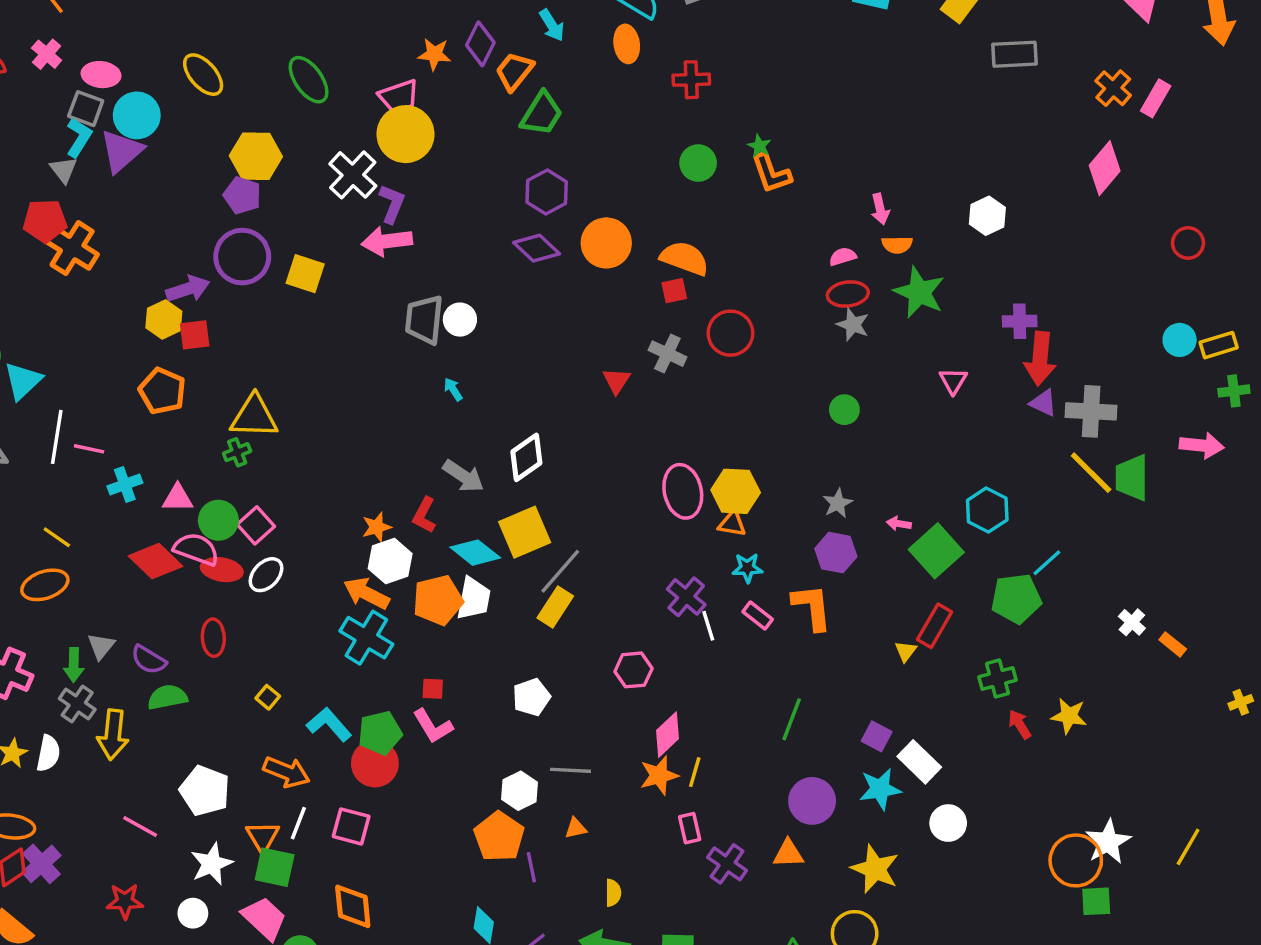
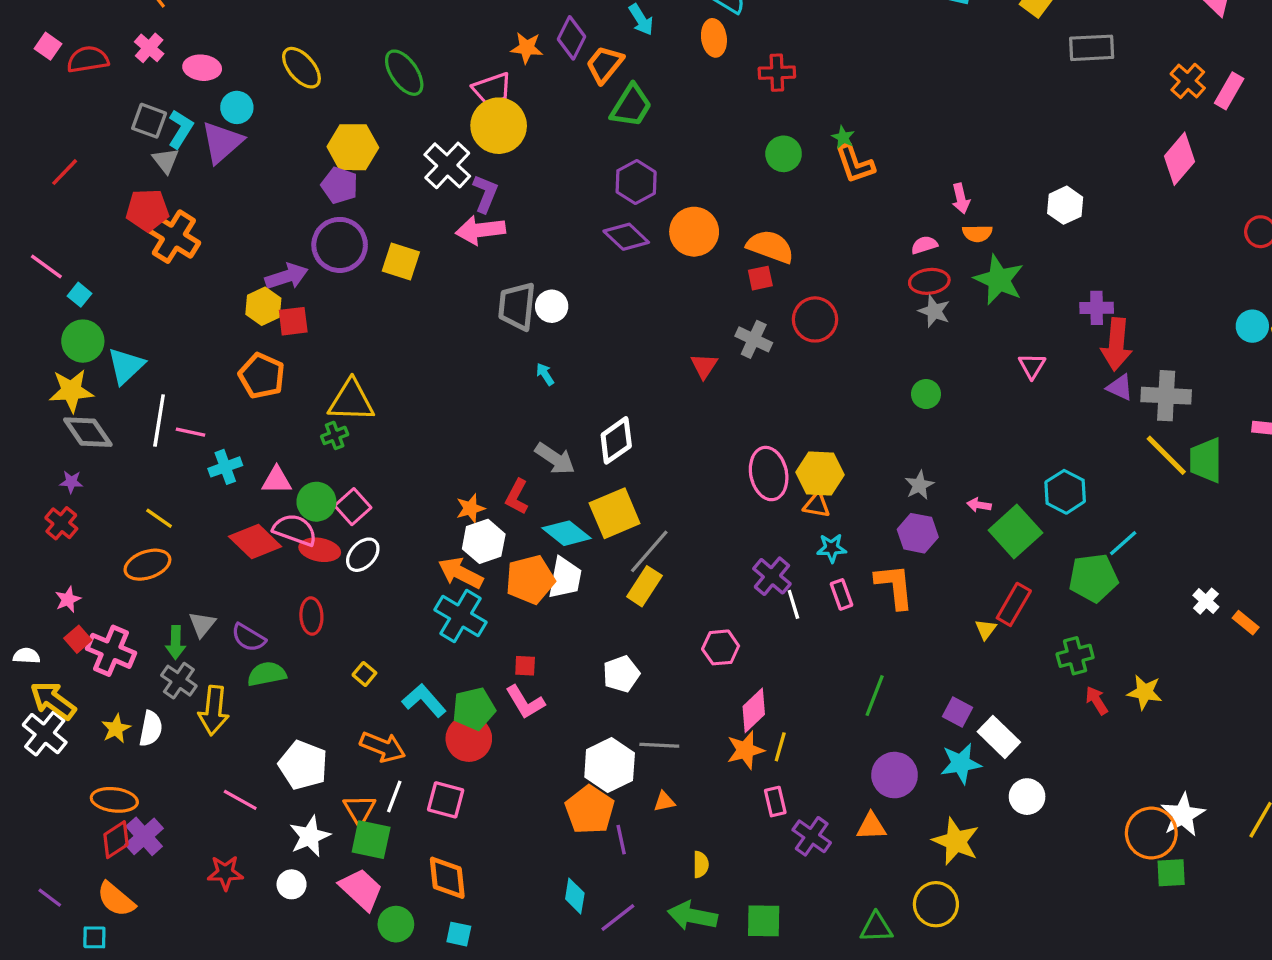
gray square: (86, 109) -> (149, 121), moved
cyan circle: (137, 115) -> (237, 107), size x0.7
pink rectangle: (758, 616) -> (842, 594), turned 32
white hexagon: (519, 791) -> (610, 765), size x1.4

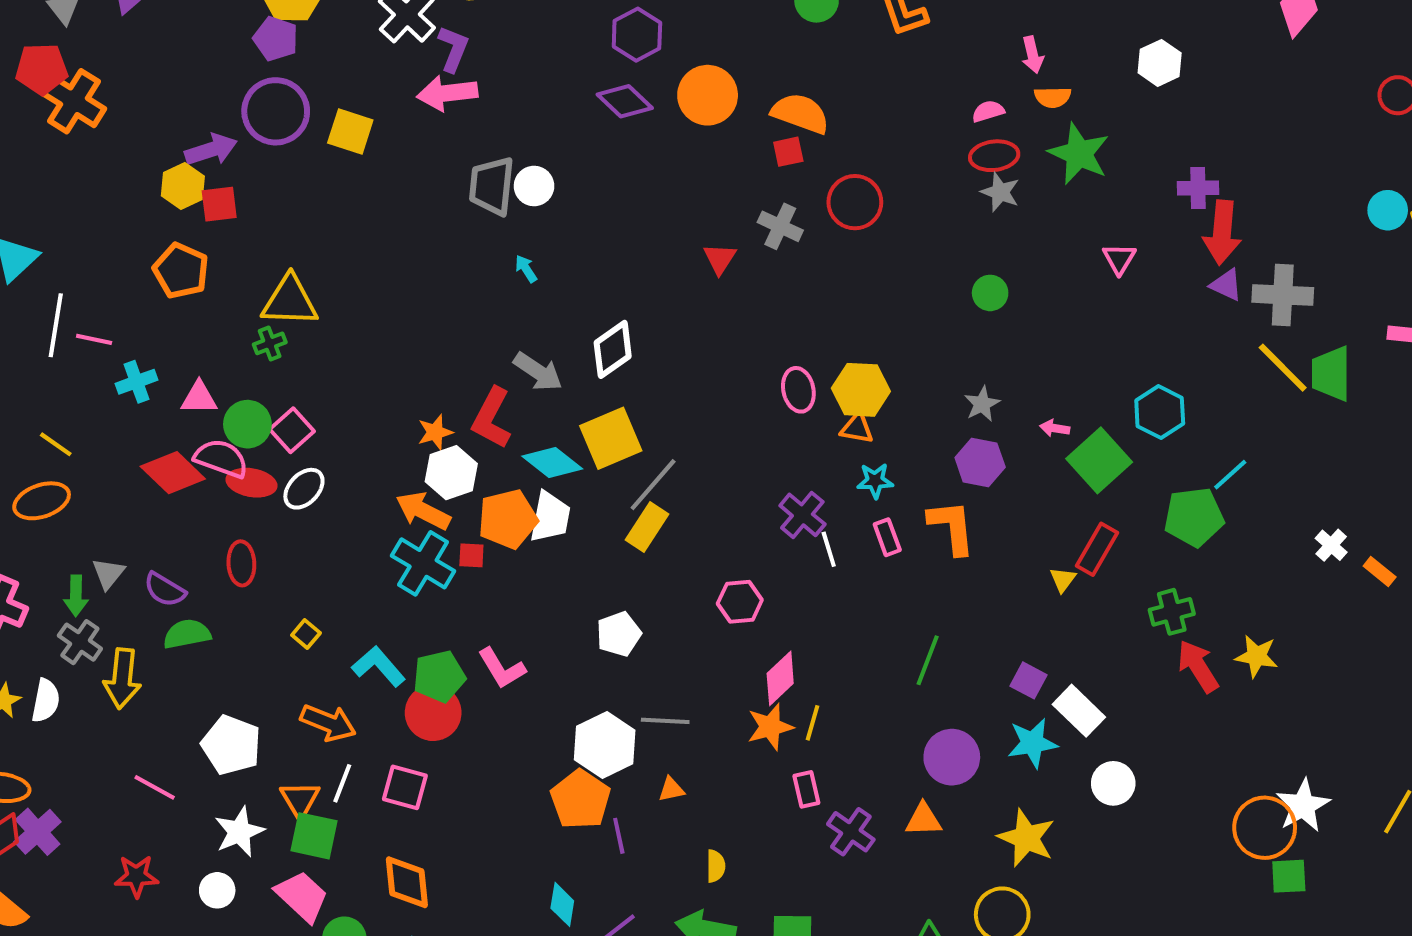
pink ellipse: (769, 474) -> (798, 390), size x0.7
red L-shape: (517, 497) -> (492, 418), size x1.4
red square: (525, 666) -> (471, 555), moved
red arrow: (1097, 700) -> (1198, 666), size x1.5

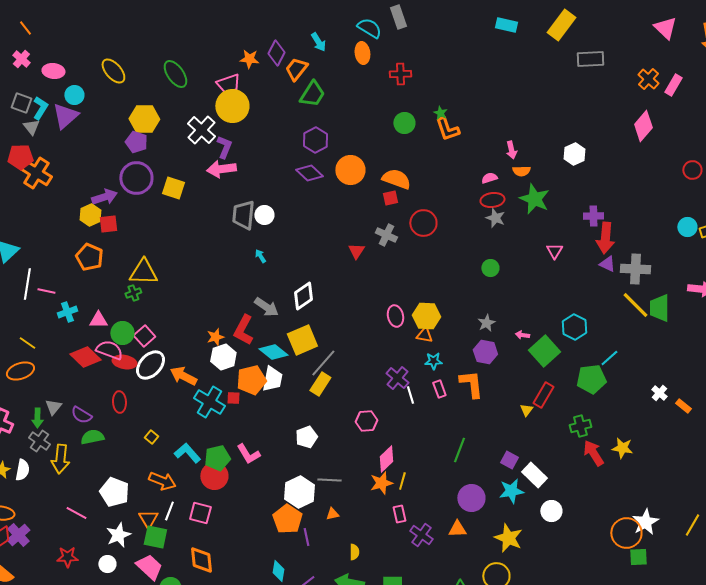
white ellipse: (304, 489) -> (150, 365), size x1.4
orange arrow: (423, 511) -> (183, 376), moved

